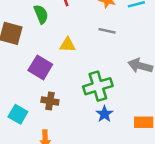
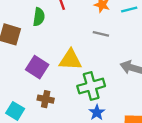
green semicircle: (41, 14) -> (39, 17), turned 30
yellow triangle: (68, 45) -> (70, 60), moved, size x1.5

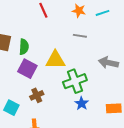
green semicircle: (39, 17) -> (24, 47), moved
brown cross: (46, 99) -> (37, 95), turned -32

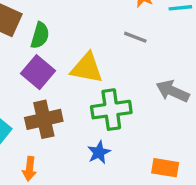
brown cross: (37, 95) -> (44, 119), size x1.5
blue star: (82, 103) -> (99, 152), moved

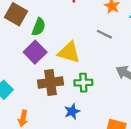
green cross: (111, 110) -> (83, 83), size x0.7
brown cross: (44, 119) -> (51, 83), moved

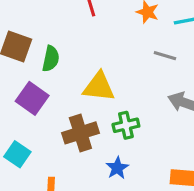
gray line: (104, 34) -> (165, 56), moved
purple square: (35, 52) -> (32, 98), moved

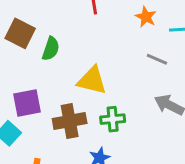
purple square: (32, 98) -> (27, 103), moved, turned 36

